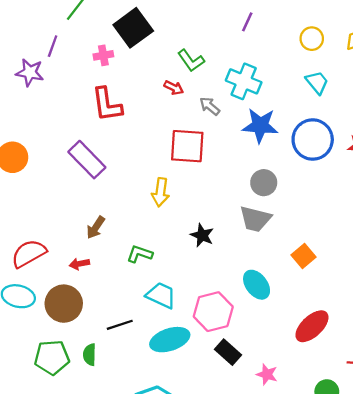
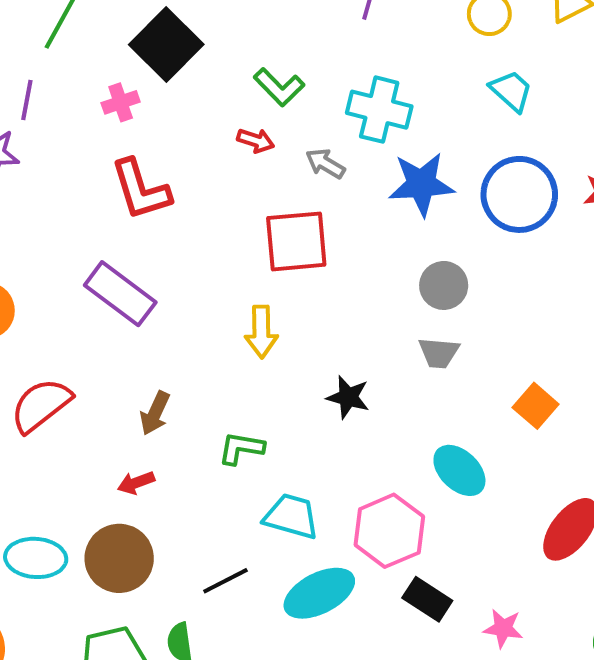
gray trapezoid: (255, 219) -> (439, 353), size x0.7
red semicircle: (29, 253) -> (41, 405), moved

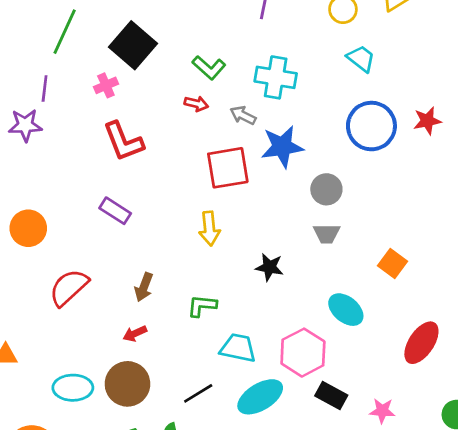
blue star: (421, 184) -> (282, 147), moved
purple rectangle: (120, 294) -> (115, 211), size x0.7

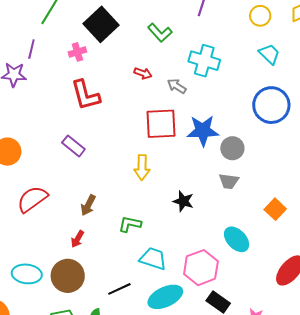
green L-shape: (209, 68) -> (160, 33), moved
blue star: (282, 147) -> (203, 131), moved
red arrow: (135, 334) -> (77, 239), turned -42

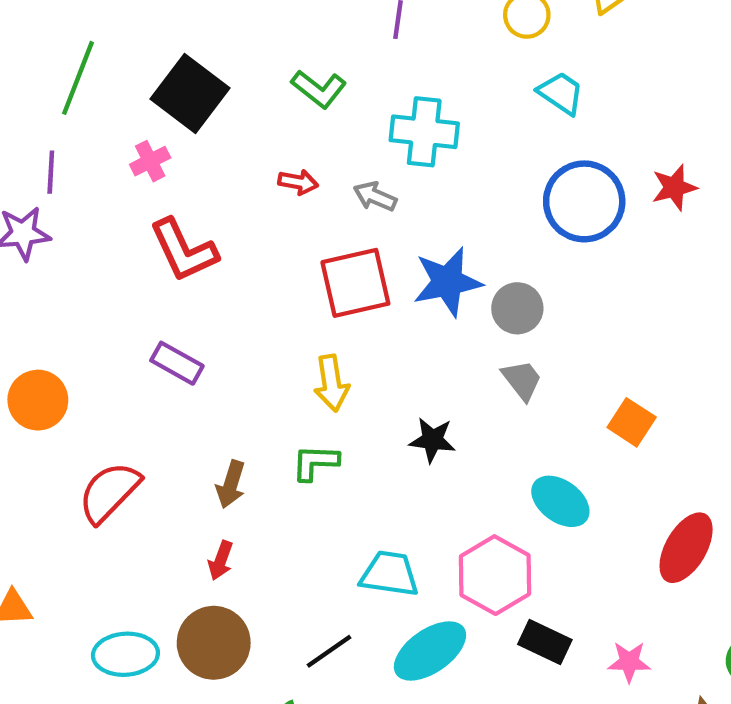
gray trapezoid: (229, 181) -> (522, 380), turned -125
green L-shape: (130, 224) -> (315, 462), moved

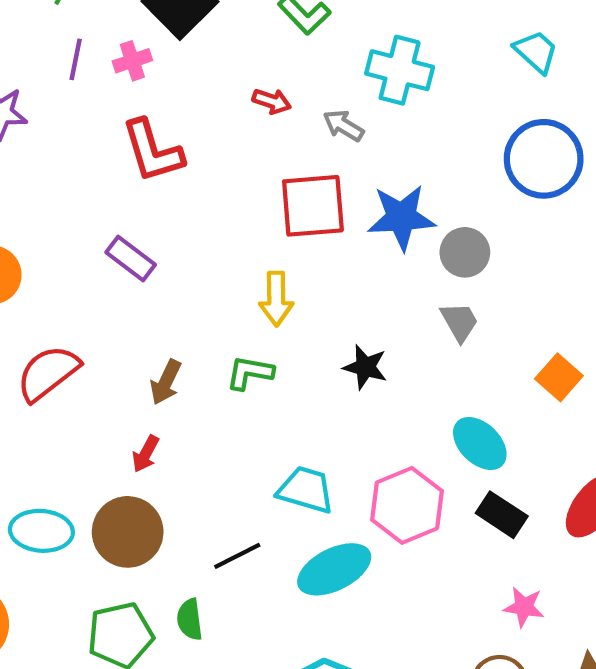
purple line: (51, 172) -> (76, 59), moved
black rectangle: (545, 642) -> (502, 515), moved

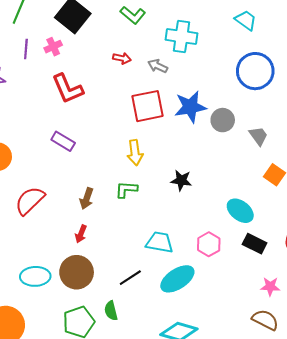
gray trapezoid: (459, 322) -> (258, 136), moved
pink hexagon: (407, 505) -> (209, 244), size x0.7

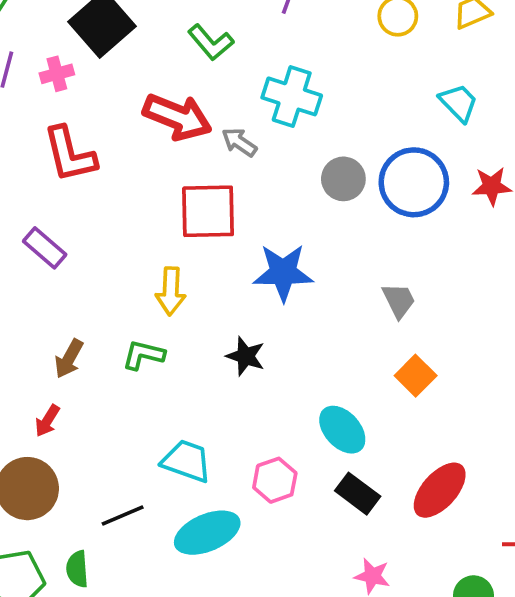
cyan trapezoid: (246, 20) -> (459, 103), moved
red arrow: (122, 58) -> (177, 117), size x2.0
blue star: (190, 107) -> (283, 273), moved
gray circle: (223, 120) -> (343, 179), moved

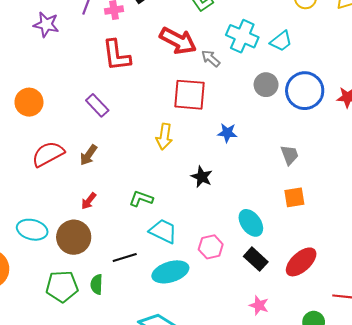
cyan trapezoid: (459, 103) -> (281, 41), moved, turned 90
blue star: (283, 273) -> (227, 133), size x0.6
green L-shape: (143, 355) -> (141, 199), moved
brown arrow: (69, 359) -> (88, 155), moved
orange square: (416, 376) -> (294, 197), turned 30

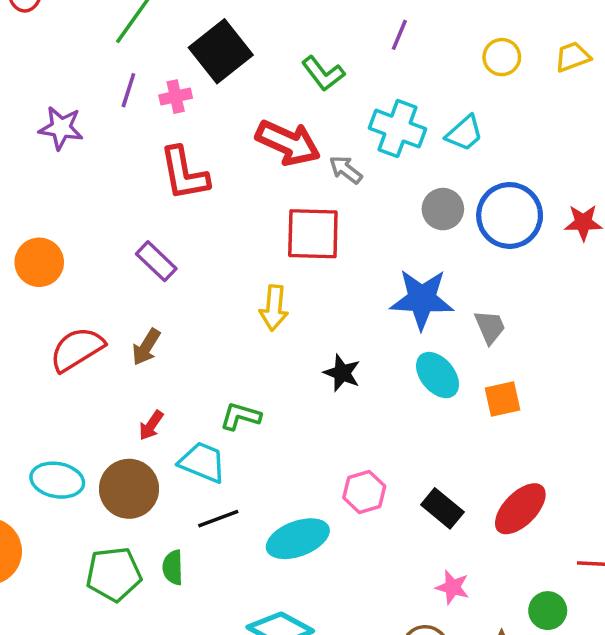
blue star: (227, 133) -> (422, 299), moved, size x1.8
cyan ellipse: (251, 223) -> (438, 375), moved
cyan trapezoid: (163, 231) -> (202, 462), moved

